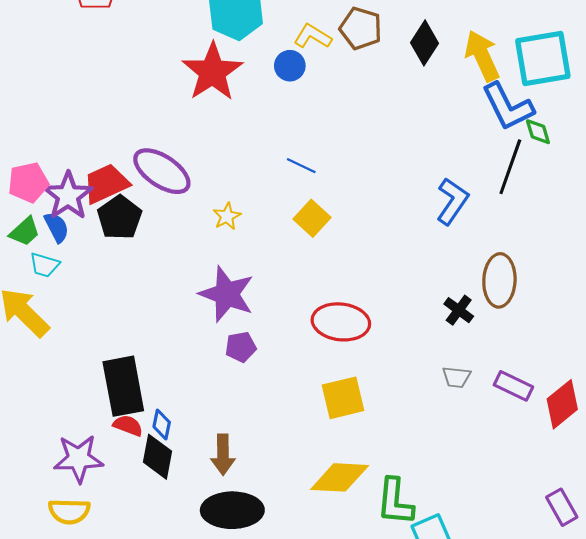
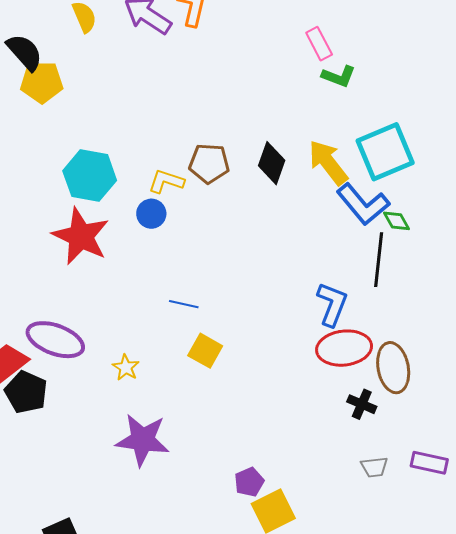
red ellipse: (341, 322) -> (344, 348), moved
purple pentagon: (241, 347) -> (249, 482), moved

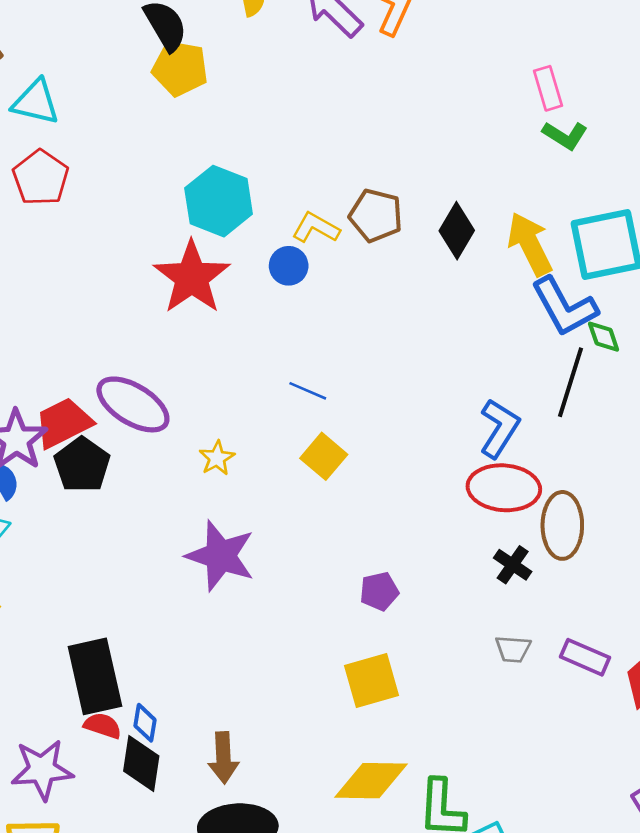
purple pentagon: (249, 482) -> (379, 591), moved

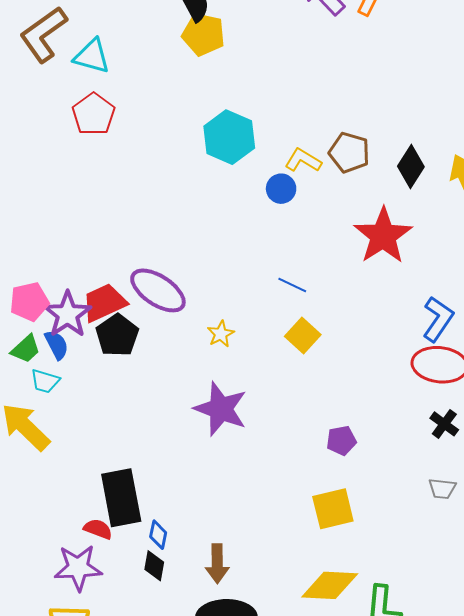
red star: (192, 277) -> (383, 236), moved
red semicircle: (103, 726) -> (98, 529), moved
black diamond: (141, 763) -> (154, 566), size x0.7

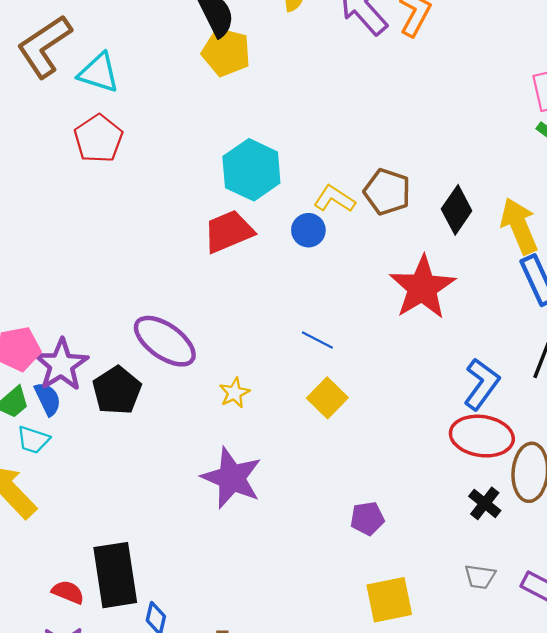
red trapezoid: (104, 303) -> (229, 232), moved
yellow square: (333, 509) -> (389, 600), moved
red semicircle: (98, 529) -> (68, 592), moved

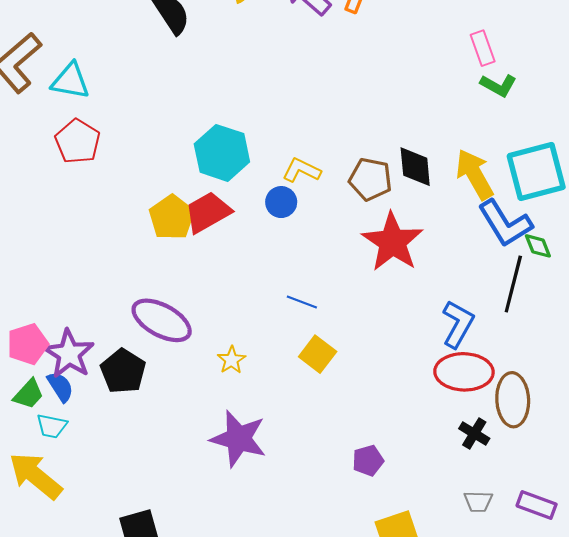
yellow pentagon: (226, 52) -> (172, 217), moved, turned 30
brown pentagon: (387, 192) -> (370, 179), moved
black diamond: (457, 210) -> (415, 167), turned -33

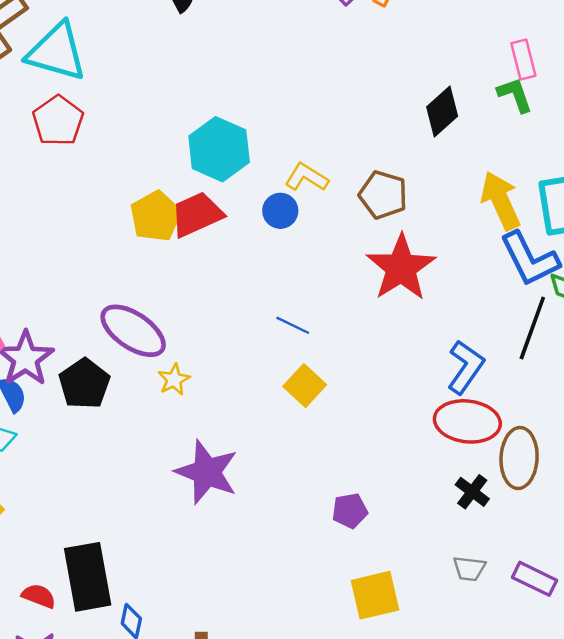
cyan triangle: (70, 81) -> (57, 52), size x1.4
green L-shape: (498, 85) -> (515, 95), moved, turned -144
black diamond: (415, 167) -> (442, 112), moved, turned 48
yellow star: (231, 360) -> (174, 380), moved

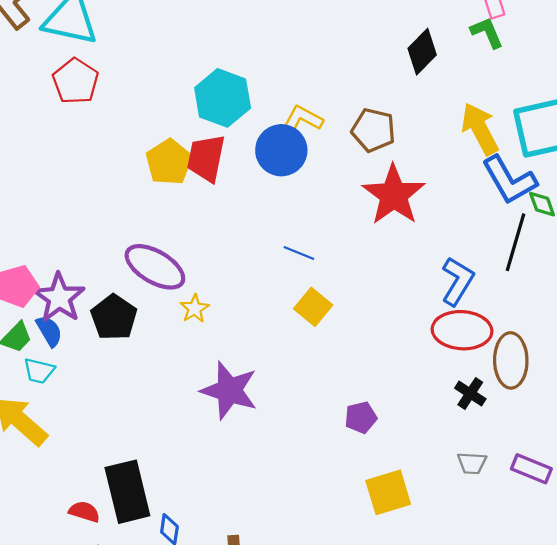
blue circle: (280, 211) -> (281, 150), size x1.6
red trapezoid: (197, 214) -> (206, 158), turned -51

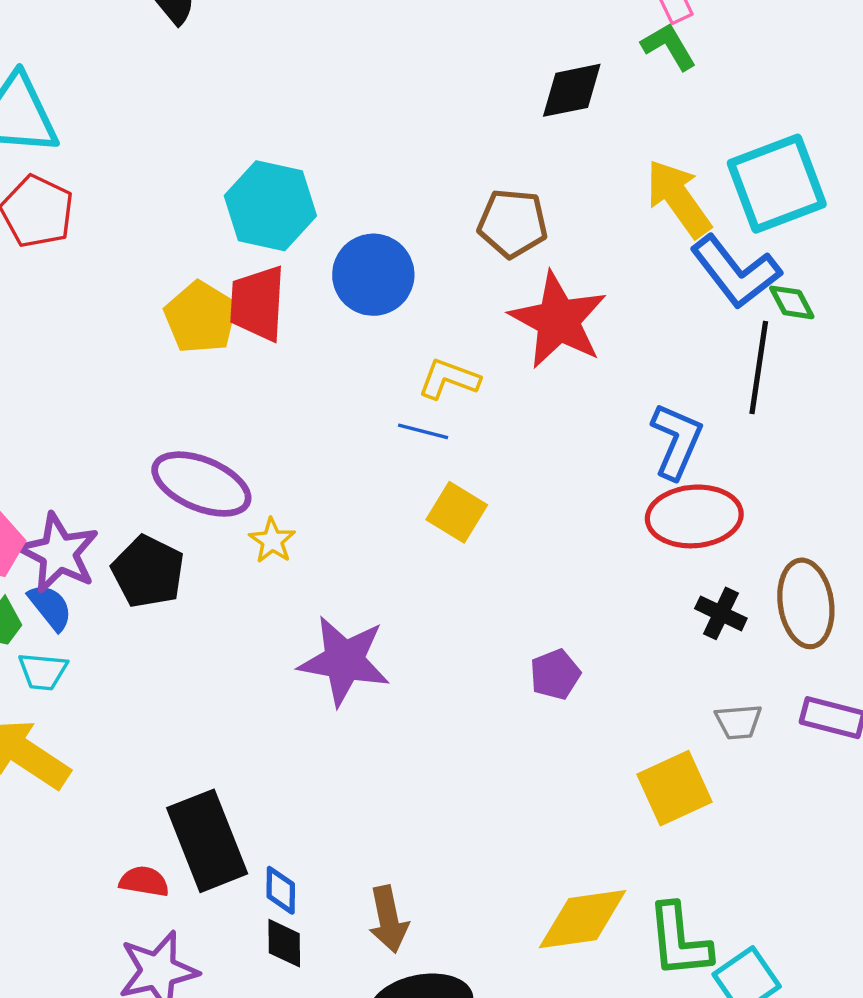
black diamond: (422, 52) -> (572, 90), turned 42
yellow L-shape: (303, 119) -> (449, 379), moved
brown ellipse: (511, 360) -> (806, 603), moved
yellow square: (388, 492) -> (675, 788), moved

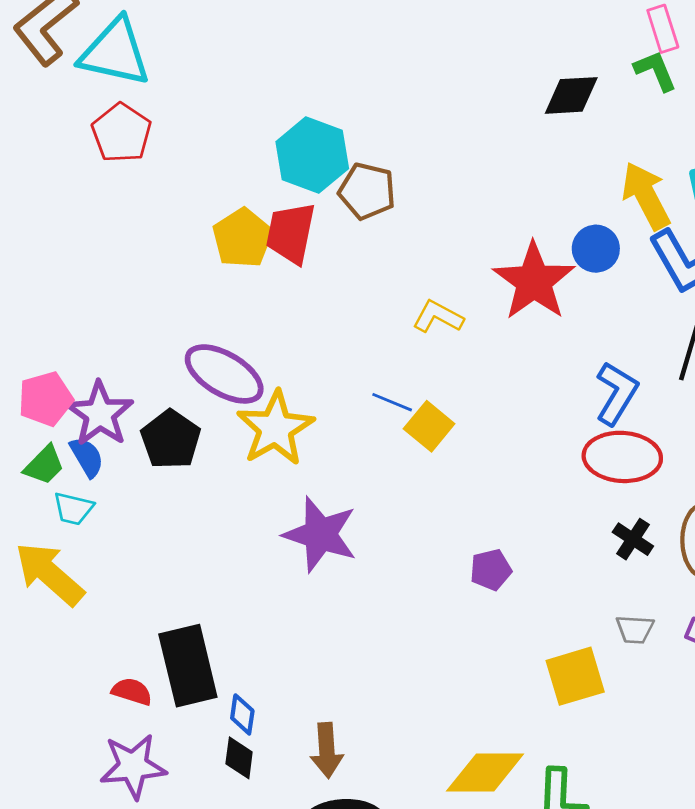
brown pentagon: (513, 223) -> (367, 191), moved
blue circle: (373, 275) -> (596, 249), moved, size x0.7
blue line: (423, 431) -> (392, 402), moved
yellow star: (272, 541) -> (275, 428), size x2.0

